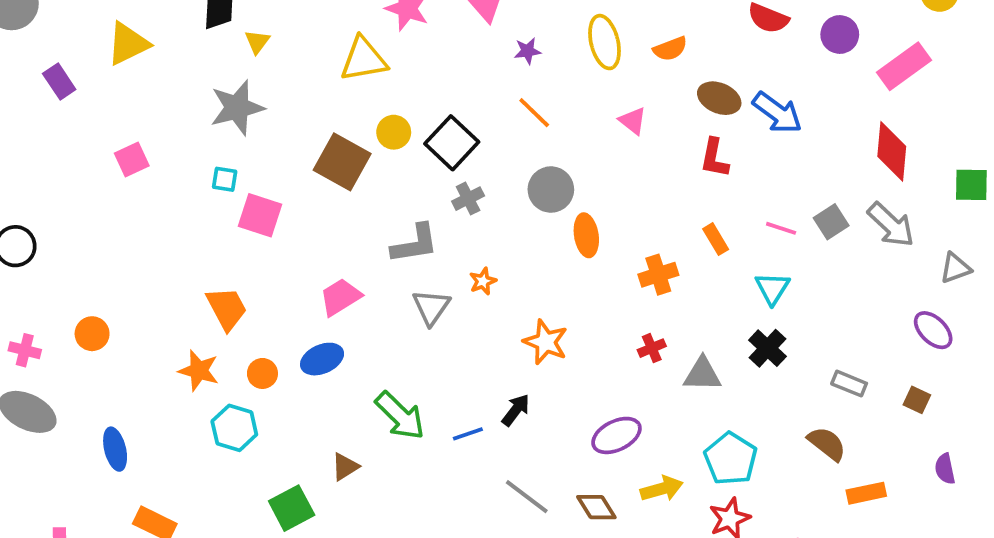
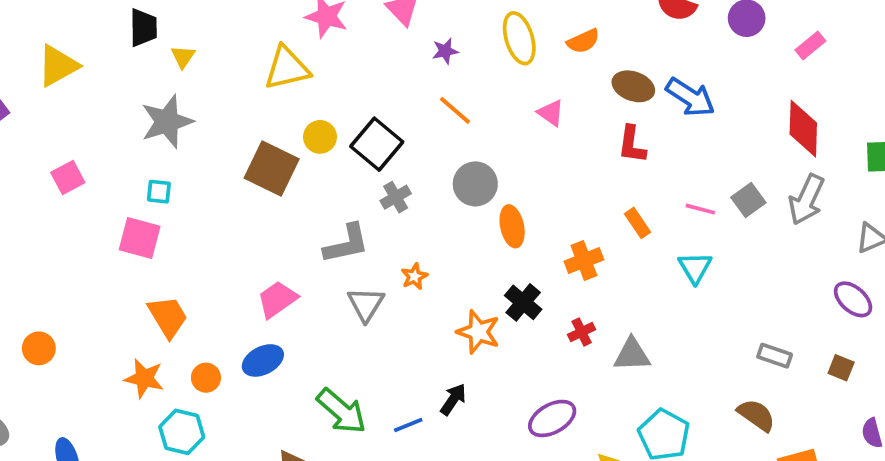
pink rectangle: (904, 66) -> (810, 45), size x0.6
pink square: (260, 215) -> (140, 238), moved
gray arrow: (891, 225) -> (806, 200), turned 75
black cross: (768, 348) -> (523, 302), moved

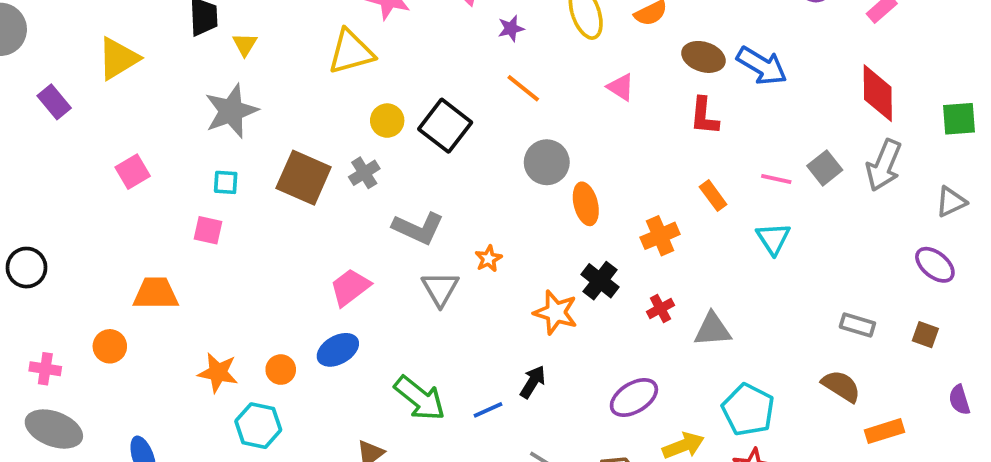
brown square: (272, 169) -> (304, 178), moved
gray cross: (396, 197) -> (364, 173), moved
pink square: (140, 238) -> (208, 230), size x0.7
gray L-shape: (346, 244) -> (418, 228), turned 39
orange trapezoid: (168, 317) -> (156, 293), moved, turned -57

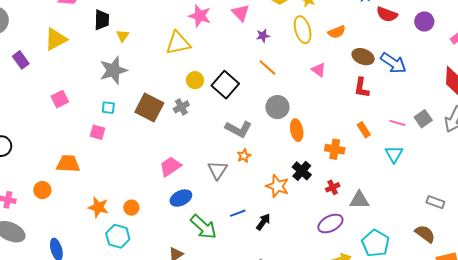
gray L-shape: (418, 228) -> (239, 129), moved
orange cross: (660, 236) -> (335, 149), turned 30
blue ellipse: (338, 350) -> (181, 198), moved
purple ellipse: (634, 398) -> (330, 223), moved
blue line: (488, 410) -> (238, 213), moved

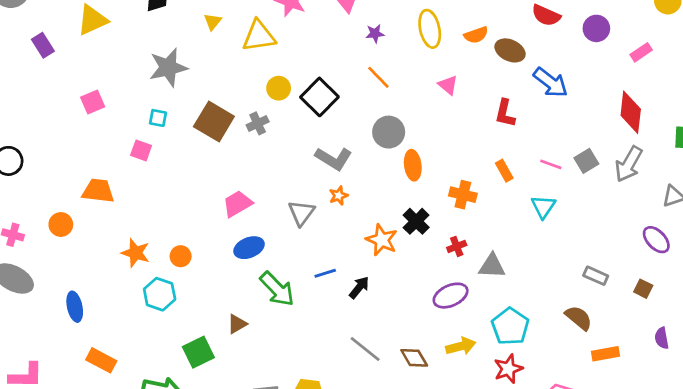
yellow triangle: (123, 36) -> (213, 22), moved
brown ellipse: (363, 57) -> (510, 50), moved

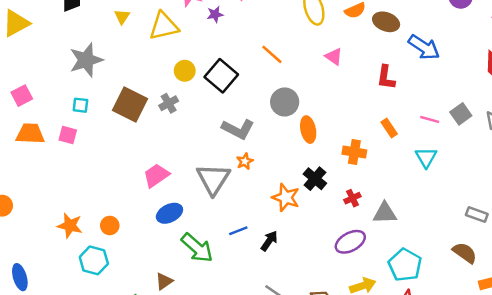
purple star: (375, 34) -> (215, 14), moved
orange trapezoid: (98, 191) -> (30, 134), moved
gray triangle: (301, 213) -> (213, 179), size x1.4

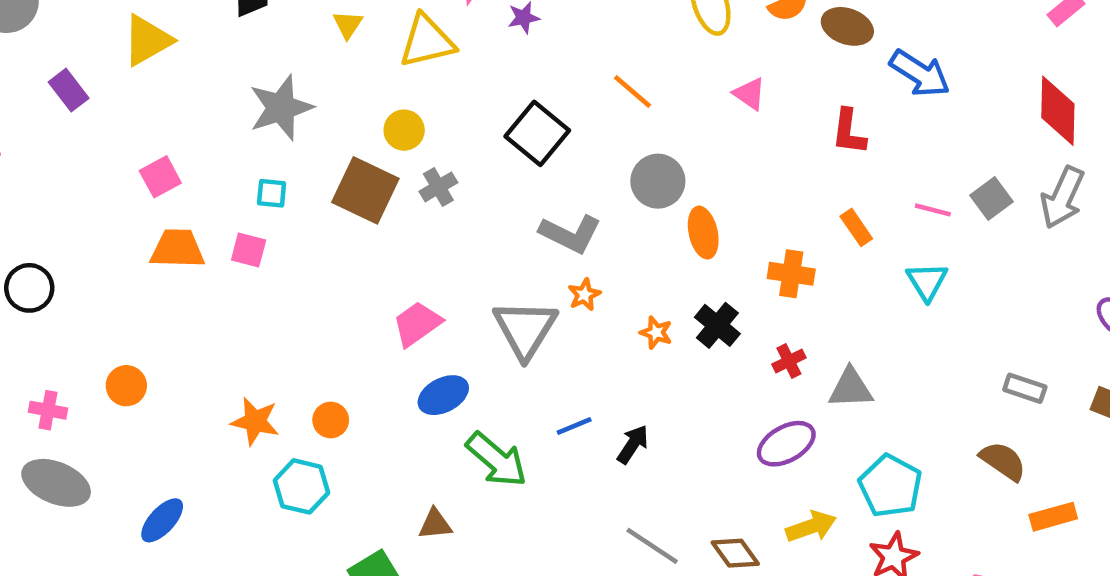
yellow circle: (185, 71) -> (404, 130), moved
orange star: (286, 197) -> (656, 333), moved, size x0.6
blue ellipse: (20, 277) -> (162, 520), turned 60
brown triangle: (164, 281) -> (435, 524), turned 30

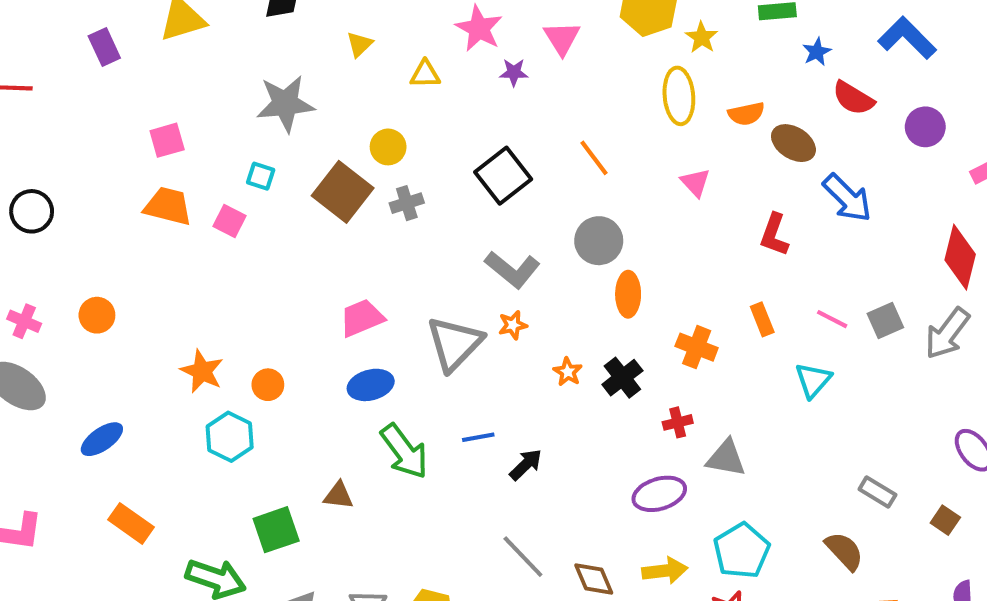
yellow triangle: (427, 41) -> (425, 74), size x0.6

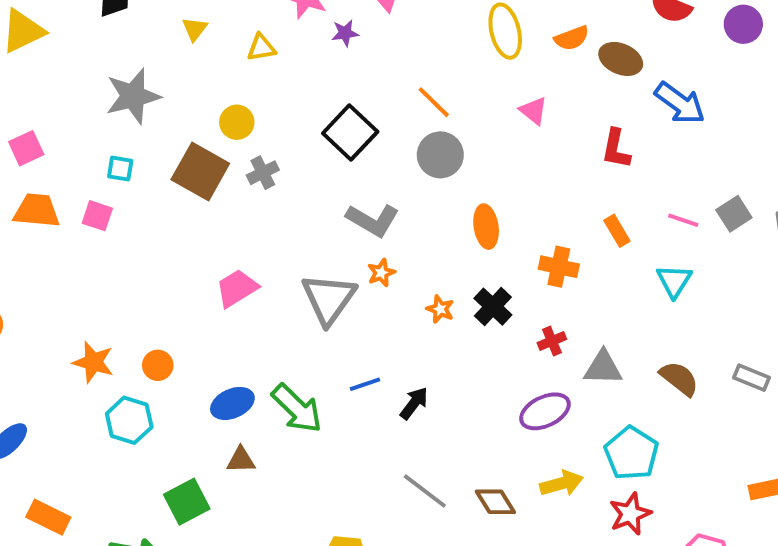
gray circle: (599, 241) -> (440, 155), moved
blue ellipse: (371, 385) -> (232, 403), moved
brown semicircle: (844, 551) -> (679, 378), moved

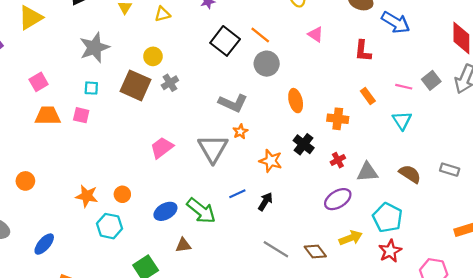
black square: (350, 133) -> (225, 41), moved
orange star: (440, 309) -> (271, 161), moved, size x1.5
brown triangle: (241, 460) -> (183, 245), moved

